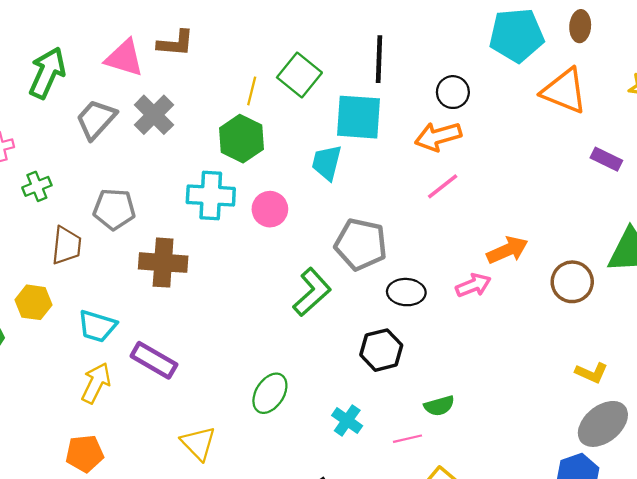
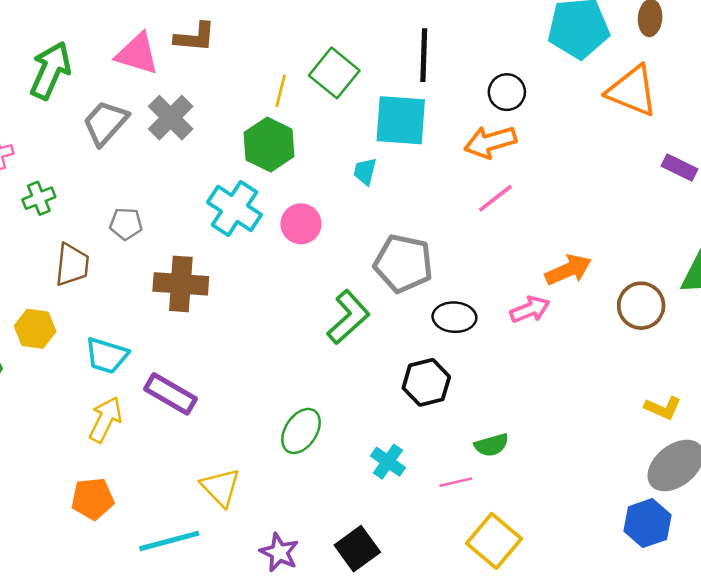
cyan trapezoid: (327, 163) -> (365, 171), size x0.7
cyan cross: (211, 195) -> (235, 208), turned 30
gray pentagon: (114, 209) -> (126, 224), size x0.7

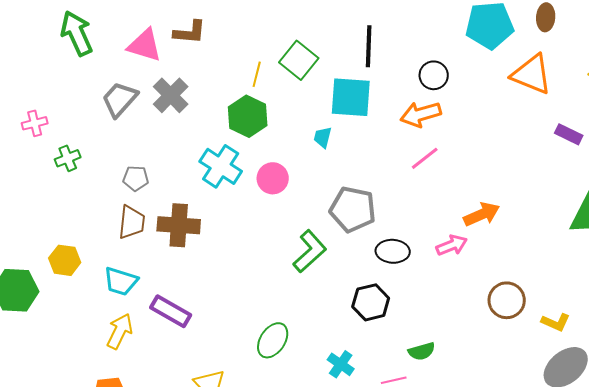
green arrow: (50, 70) -> (77, 33), moved, turned -48
brown trapezoid: (72, 265) -> (132, 222), moved
brown circle: (641, 306) -> (507, 300), moved

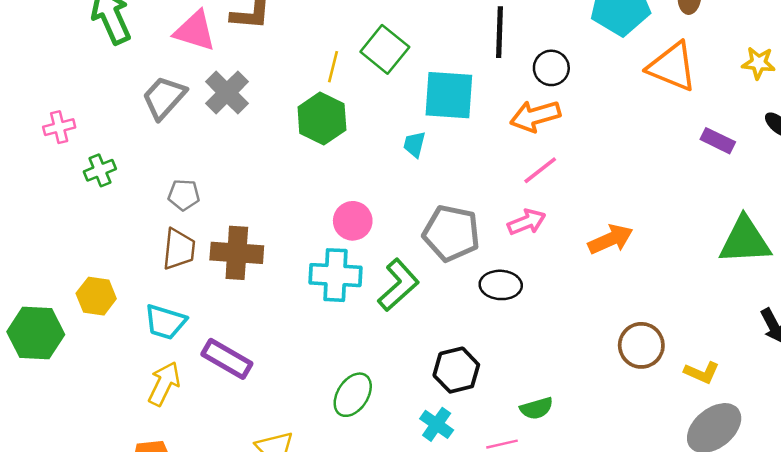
black line: (369, 46) -> (499, 32), moved
cyan cross: (221, 166) -> (335, 275), moved, turned -30
pink circle: (273, 178) -> (353, 221), moved
pink arrow: (452, 245) -> (527, 222), moved
black hexagon: (371, 302) -> (456, 370), moved

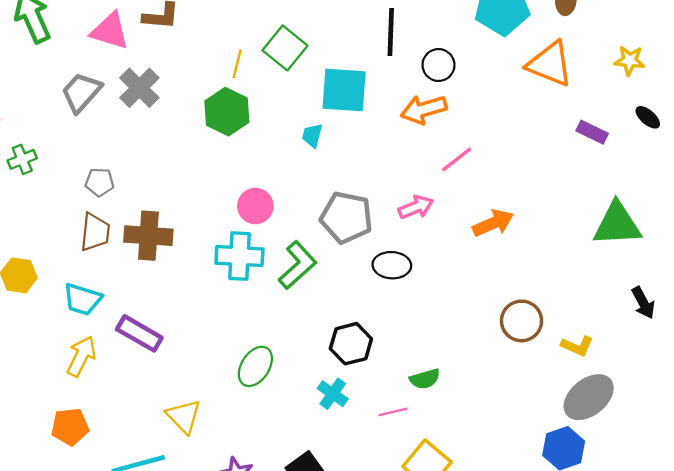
pink line: (540, 170) -> (457, 159), moved

